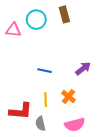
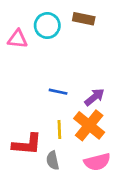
brown rectangle: (64, 14) -> (84, 19), turned -63
purple arrow: (83, 68) -> (94, 97), moved
orange cross: (69, 97) -> (89, 125), size x1.6

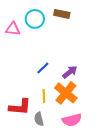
blue line: (58, 92) -> (43, 68), turned -56

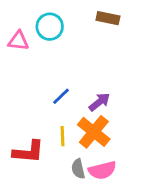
brown rectangle: (62, 14) -> (108, 18), moved
gray semicircle: (39, 119) -> (78, 169), moved

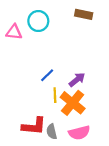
yellow line: (62, 136) -> (55, 95), moved
red L-shape: (28, 152) -> (34, 126), moved
gray semicircle: (78, 169) -> (52, 132), moved

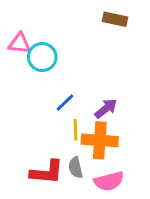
cyan circle: (38, 21) -> (42, 57), moved
orange cross: (73, 103) -> (100, 140), turned -35
gray semicircle: (52, 132) -> (76, 168), moved

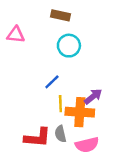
brown rectangle: (115, 19) -> (60, 15), moved
cyan circle: (42, 57) -> (69, 46), moved
purple arrow: (106, 109) -> (93, 96), moved

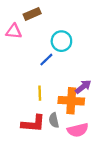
brown rectangle: (60, 15) -> (32, 14), moved, turned -35
blue line: (52, 82) -> (46, 60), moved
yellow line: (60, 104) -> (40, 93), moved

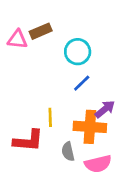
brown rectangle: (32, 14) -> (41, 31), moved
blue line: (46, 60) -> (82, 83), moved
red L-shape: (33, 124) -> (28, 141), moved

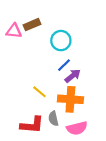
purple arrow: (105, 109) -> (73, 76), moved
yellow line: (50, 117) -> (39, 92), turned -48
red L-shape: (28, 141) -> (32, 125), moved

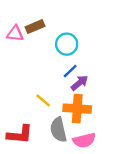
gray semicircle: (53, 119) -> (58, 130), size x1.5
red L-shape: (32, 125) -> (20, 134), moved

